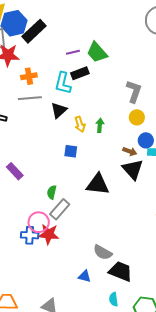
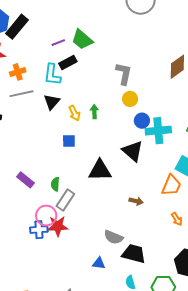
brown arrow: (130, 151) -> (136, 201), moved
purple rectangle: (15, 171) -> (25, 180), moved

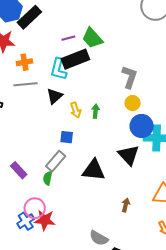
black rectangle: (68, 63) -> (75, 59), size x1.5
blue circle: (142, 121) -> (142, 126), size x1.5
gray rectangle: (65, 200) -> (56, 161), moved
brown arrow: (136, 201) -> (126, 205), turned -96
blue cross: (39, 230) -> (26, 221), turned -36

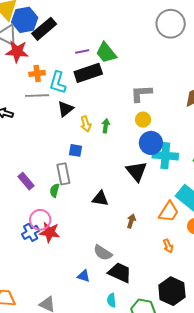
cyan L-shape: (58, 69) -> (58, 82), moved
gray L-shape: (129, 77) -> (141, 93), turned -115
gray rectangle: (56, 161) -> (63, 174), turned -55
black triangle: (94, 170) -> (100, 199), moved, size x0.7

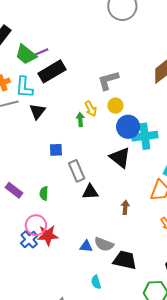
green trapezoid: (106, 53) -> (26, 55), moved
yellow arrow: (86, 124) -> (91, 109), moved
gray rectangle: (63, 174) -> (77, 171), moved
blue triangle: (84, 276) -> (86, 246), moved
cyan semicircle: (111, 300) -> (96, 282), moved

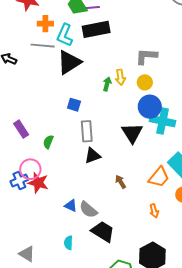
black triangle: (37, 111) -> (69, 62), size x1.5
black triangle: (90, 192) -> (93, 156), turned -36
brown arrow: (125, 207) -> (121, 182), turned -56

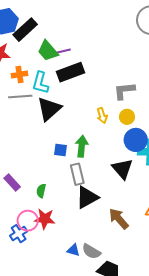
green arrow: (107, 84) -> (82, 146), moved, size x1.5
black triangle: (93, 156) -> (87, 197), size x1.4
brown arrow: (121, 182) -> (119, 219), size x1.6
red star: (38, 183) -> (45, 219), moved

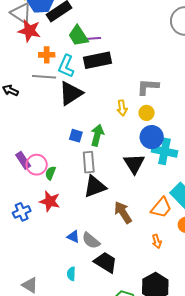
pink circle: (28, 221) -> (37, 165), moved

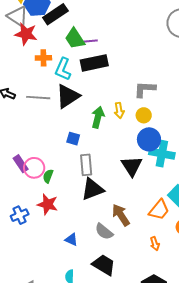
gray line: (44, 77) -> (38, 98), moved
green arrow: (97, 135) -> (98, 117), moved
gray semicircle: (91, 241) -> (104, 232), moved

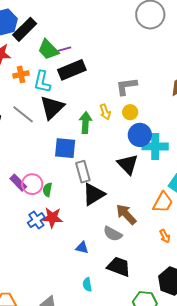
gray line: (38, 98) -> (23, 114), turned 45
blue square: (73, 139) -> (65, 148), size x1.6
blue cross: (20, 215) -> (36, 220), moved

